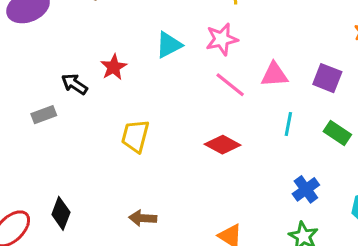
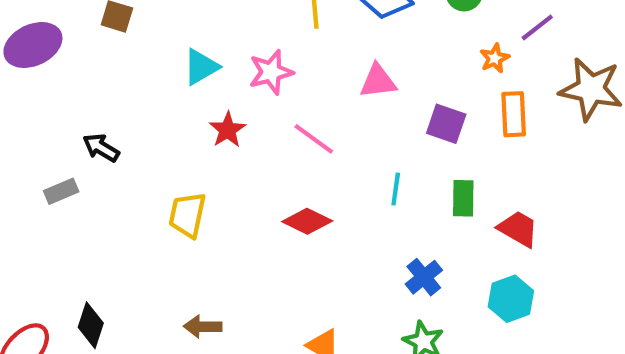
pink star: (222, 39) -> (271, 72), moved
cyan triangle: (169, 45) -> (201, 67), moved
red star: (114, 67) -> (228, 130), moved
pink triangle: (274, 75) -> (378, 81), moved
green rectangle: (337, 133) -> (463, 198), turned 60

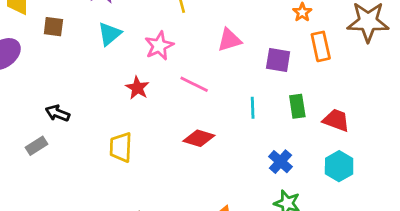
cyan triangle: (201, 67) -> (110, 34), moved

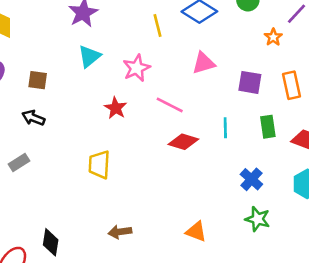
brown square: (53, 27) -> (38, 80), moved
orange rectangle: (321, 46) -> (291, 85), moved
black arrow: (58, 113) -> (33, 118), moved
red diamond: (199, 138) -> (183, 142), moved

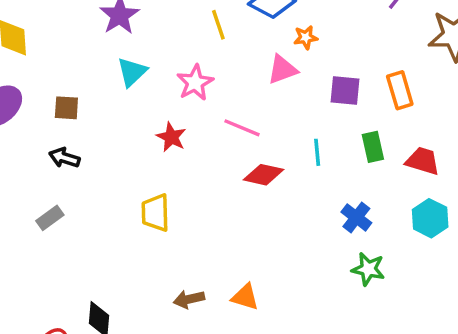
orange star: (273, 37) -> (306, 37), moved, turned 30
orange triangle: (196, 232) -> (245, 297), moved

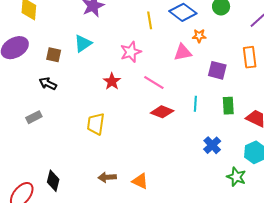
cyan triangle: (132, 72) -> (83, 44), moved
orange rectangle: (400, 90) -> (250, 57), moved
green star: (368, 269) -> (236, 177), moved

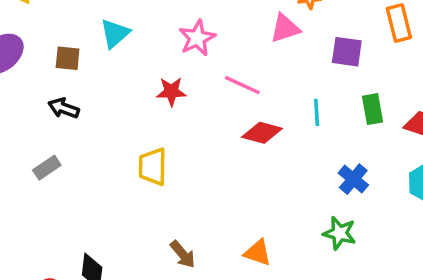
red star: (112, 81) -> (171, 92), turned -30
brown arrow: (107, 177) -> (183, 254), turned -120
green star: (236, 177) -> (339, 233), moved
orange triangle: (140, 181) -> (258, 253), moved

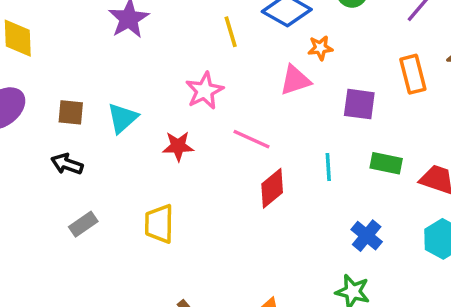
cyan triangle: (115, 34) -> (122, 118), moved
green rectangle: (373, 109) -> (386, 163), turned -68
red diamond: (262, 133) -> (272, 188), turned -54
gray rectangle: (47, 168) -> (83, 224), moved

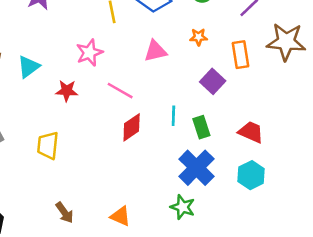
orange star: (320, 48) -> (199, 37), moved
purple square: (359, 104) -> (213, 81), moved, turned 30
green rectangle: (386, 163) -> (201, 127), moved, turned 55
blue cross: (367, 236) -> (196, 168), size x1.6

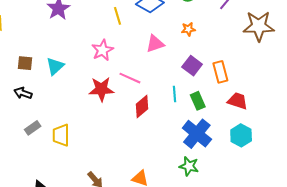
orange rectangle: (240, 55) -> (220, 72), moved
purple square: (213, 81) -> (192, 66), moved
red star: (67, 91) -> (101, 89), moved, size x1.4
yellow trapezoid: (48, 145) -> (61, 135), moved

